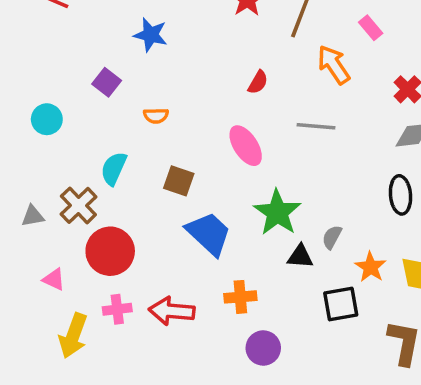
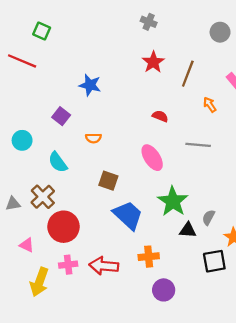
orange arrow: (334, 65) -> (210, 105), size x0.6
red semicircle: (258, 82) -> (160, 116), turned -98
cyan semicircle: (114, 168) -> (58, 162), moved, turned -60

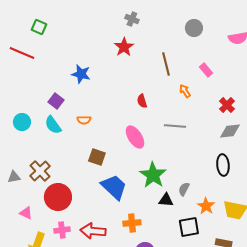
red star: (153, 62) -> (124, 47), moved
brown line: (188, 74) -> (166, 64), turned -35
red semicircle: (160, 116) -> (142, 101), turned -128
cyan semicircle: (58, 162) -> (53, 125), moved

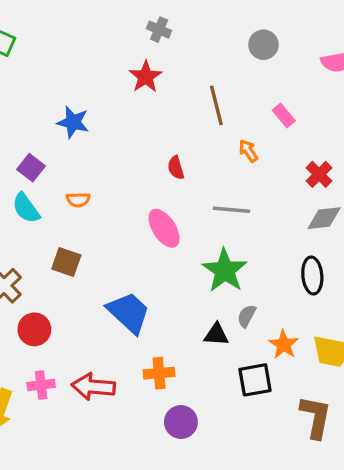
brown square: (97, 157) -> (66, 262), moved
green star: (153, 175) -> (225, 270), moved
red circle: (58, 197) -> (34, 329), size x0.7

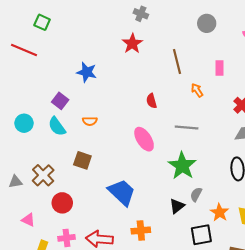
pink rectangle: (284, 115) -> (219, 68), turned 40
black triangle: (216, 334) -> (177, 206), turned -42

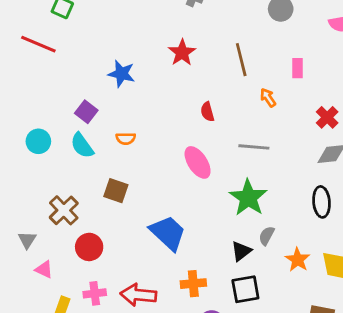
red star: (132, 44) -> (182, 53), moved
gray triangle: (16, 182) -> (27, 240), moved, turned -48
black square: (201, 235) -> (245, 289), moved

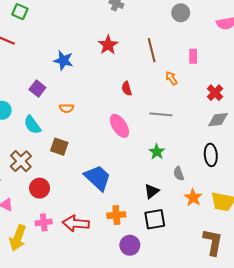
cyan semicircle: (82, 146) -> (32, 125), moved
green star: (248, 198) -> (157, 152), size x0.6
gray semicircle: (267, 236) -> (179, 174), moved, turned -48

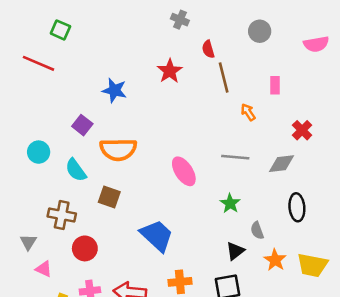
red semicircle: (127, 88) -> (208, 49), moved
orange semicircle: (67, 108) -> (118, 149), size x2.0
gray diamond: (218, 120) -> (282, 164), moved
brown cross: (21, 161) -> (62, 215), turned -35
black triangle: (152, 191) -> (235, 251), moved

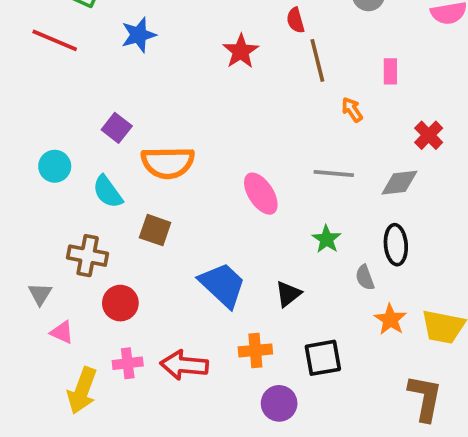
blue star: (114, 90) -> (139, 35), moved, turned -30
black ellipse: (297, 207) -> (396, 245), moved
black triangle: (235, 251) -> (288, 294), moved

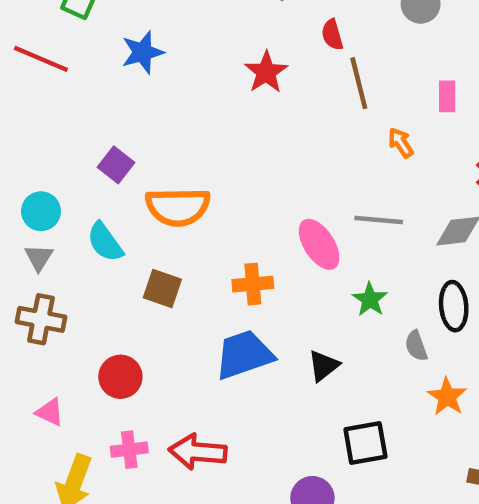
pink ellipse: (261, 194) -> (319, 244), moved
brown cross: (88, 256) -> (41, 319), moved
blue trapezoid: (223, 285) -> (244, 355), turned -62
gray triangle: (40, 294) -> (39, 258), moved
orange cross: (255, 350) -> (253, 284), moved

